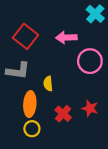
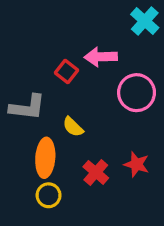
red square: (26, 36) -> (66, 71), moved, size x0.6
yellow semicircle: (48, 84) -> (73, 127), turned -40

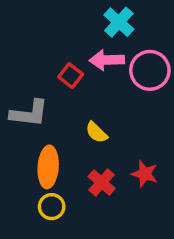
cyan cross: (145, 21) -> (119, 22), moved
pink circle: (137, 93) -> (150, 70), moved
yellow semicircle: (73, 127) -> (96, 132), moved

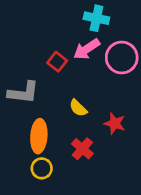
cyan cross: (119, 22) -> (96, 18), turned -30
pink arrow: (107, 60) -> (87, 49), turned -32
red star: (145, 174) -> (115, 123), moved

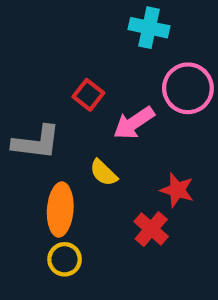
pink arrow: (87, 49) -> (134, 123), moved
yellow semicircle: (78, 108) -> (104, 173), moved
red cross: (82, 149) -> (151, 229), moved

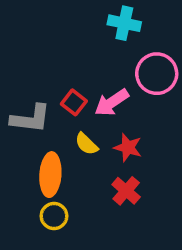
red square: (88, 95) -> (74, 102), moved
red star: (177, 190) -> (128, 148), moved

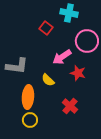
red square: (74, 102) -> (46, 28), moved
red star: (128, 148) -> (78, 73), moved

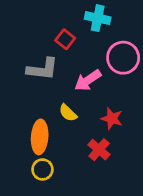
gray L-shape: (17, 66) -> (42, 69), moved
red star: (78, 73) -> (112, 119), moved

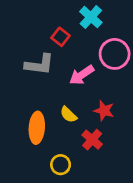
cyan cross: (98, 18) -> (91, 17), turned 30
yellow semicircle: (68, 113) -> (68, 115), moved
yellow circle: (42, 169) -> (61, 165), moved

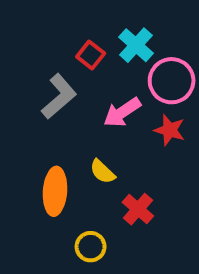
cyan cross: (91, 17) -> (136, 45), moved
gray L-shape: (39, 64) -> (59, 97), turned -48
red star: (104, 111) -> (170, 130), moved

